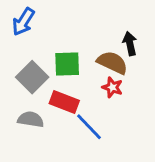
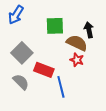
green square: (67, 64) -> (55, 26), moved
gray semicircle: (31, 119) -> (21, 82), turned 36
blue line: (89, 127) -> (61, 87), turned 30

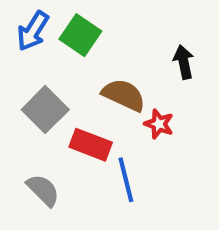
green square: (55, 26) -> (80, 35), moved, turned 36
brown semicircle: (77, 43) -> (124, 95), moved
gray semicircle: (21, 82) -> (43, 190), moved

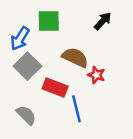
blue arrow: (33, 31) -> (20, 39), moved
green square: (80, 35) -> (49, 21), turned -35
black arrow: (184, 62) -> (103, 21), moved, turned 54

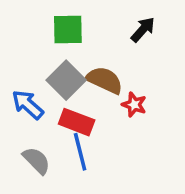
blue arrow: (20, 39) -> (28, 105), moved, turned 100
gray square: (27, 66) -> (66, 80), moved
blue line: (76, 109) -> (80, 152), moved

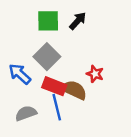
black arrow: (143, 30) -> (78, 21), moved
brown semicircle: (105, 80) -> (74, 90), moved
gray semicircle: (36, 160) -> (26, 113), turned -65

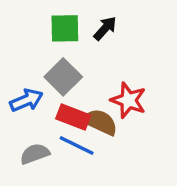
blue arrow: (20, 74) -> (26, 100), turned 115
red star: (95, 74) -> (128, 100), size x1.5
blue line: (57, 107) -> (77, 145), turned -50

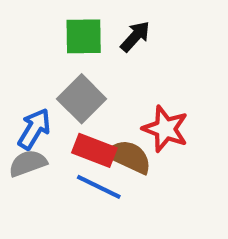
blue arrow: (26, 100) -> (34, 129), turned -36
gray semicircle: (35, 154) -> (28, 163), moved

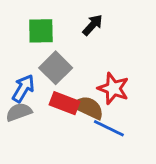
green square: (84, 36) -> (41, 31), moved
blue line: (99, 187) -> (109, 128), moved

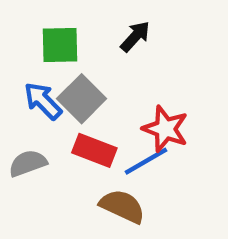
blue arrow: (23, 88) -> (43, 101), moved, turned -76
brown semicircle: (88, 108) -> (122, 206), moved
blue line: (109, 128) -> (146, 161), moved, turned -56

